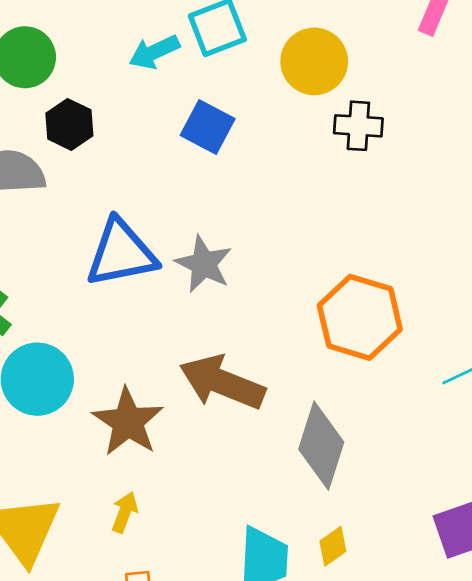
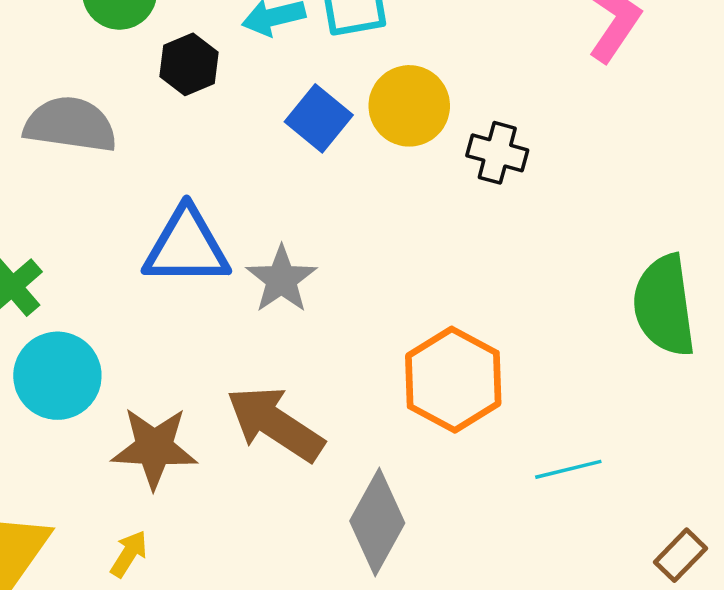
yellow circle: (314, 61) -> (409, 106), moved
black hexagon: (69, 124) -> (189, 64), moved
brown star: (128, 422) -> (154, 448), turned 30

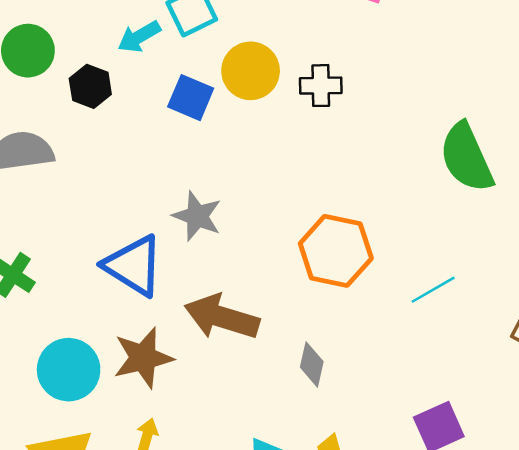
blue triangle: (186, 247) -> (133, 266), moved, turned 48
cyan circle: (57, 376) -> (69, 370), moved
gray diamond: (377, 522) -> (312, 364), size x0.6

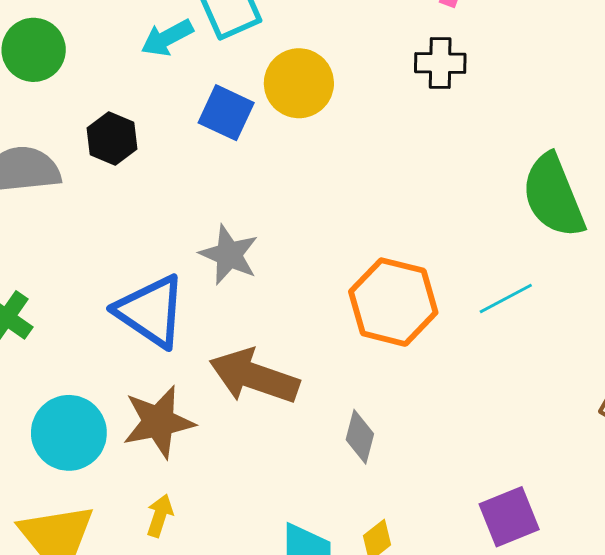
black hexagon: (90, 86) -> (112, 139), moved
black cross: (321, 86) -> (440, 63), moved
cyan line: (433, 290) -> (506, 299), moved

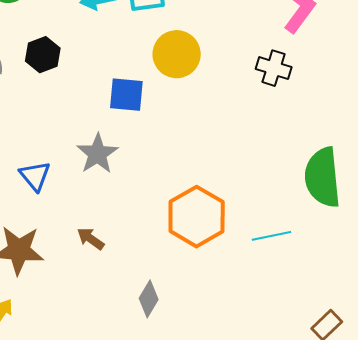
blue square: (226, 113) -> (126, 95), moved, turned -36
blue triangle: (151, 311) -> (35, 176), size x0.6
brown arrow: (254, 376) -> (91, 239), size x0.5

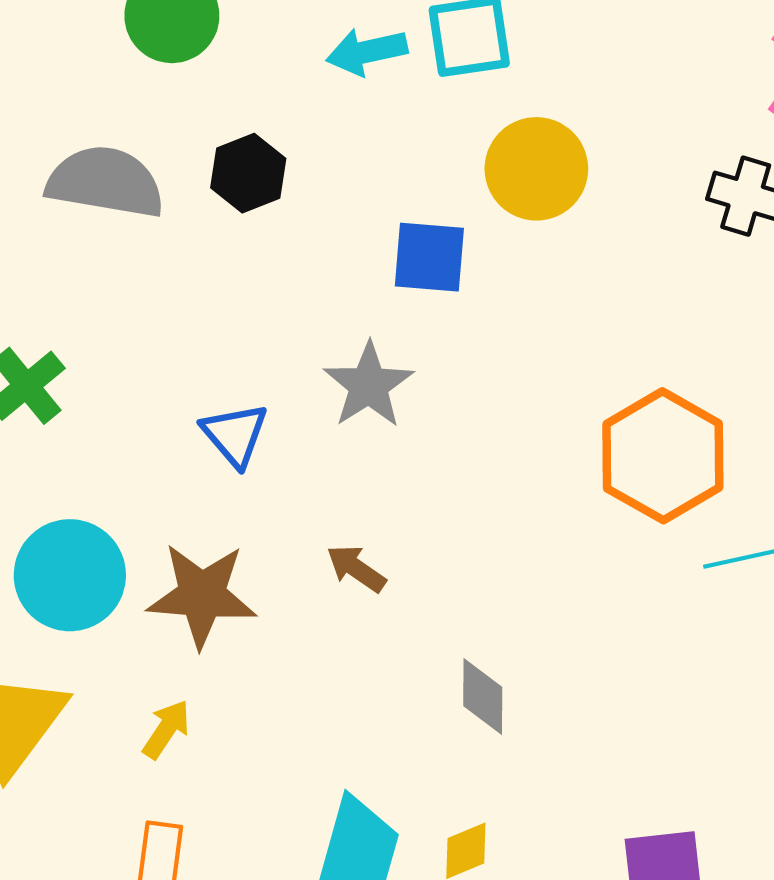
orange hexagon: (197, 217) -> (663, 456), moved
gray diamond: (149, 299) -> (483, 696), turned -30

